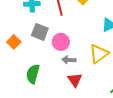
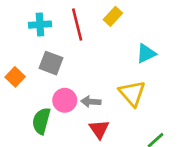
pink circle: (61, 42) -> (65, 100), moved
yellow triangle: (99, 54) -> (132, 93), turned -35

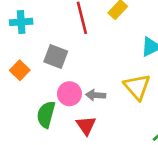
cyan cross: (40, 25) -> (21, 22), moved
red triangle: (99, 129) -> (86, 125), moved

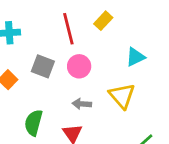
pink circle: (69, 94) -> (79, 66), moved

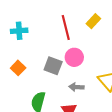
gray square: (43, 66) -> (53, 66), moved

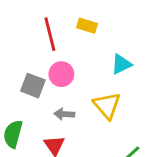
yellow rectangle: (93, 21) -> (87, 26), turned 64

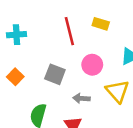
pink circle: (61, 74) -> (92, 65), moved

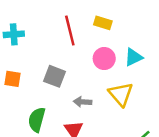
pink circle: (92, 65) -> (104, 59), moved
orange square: (15, 77) -> (13, 79), turned -35

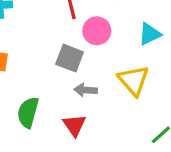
pink circle: (104, 59) -> (97, 31), moved
gray square: (55, 76) -> (70, 58), moved

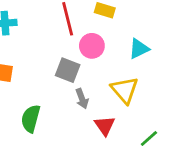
gray arrow: (86, 90) -> (82, 99), turned -114
red triangle: (74, 125) -> (105, 126), moved

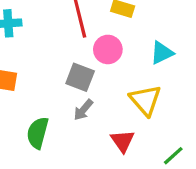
gray arrow: (82, 99) -> (83, 110), moved, turned 60

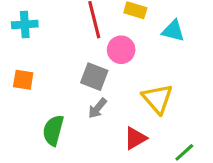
cyan triangle: (162, 53) -> (173, 31), moved, turned 40
red triangle: (123, 141) -> (135, 138), turned 35

